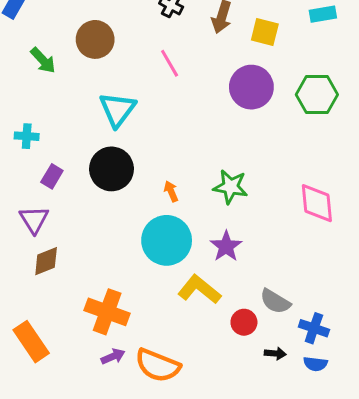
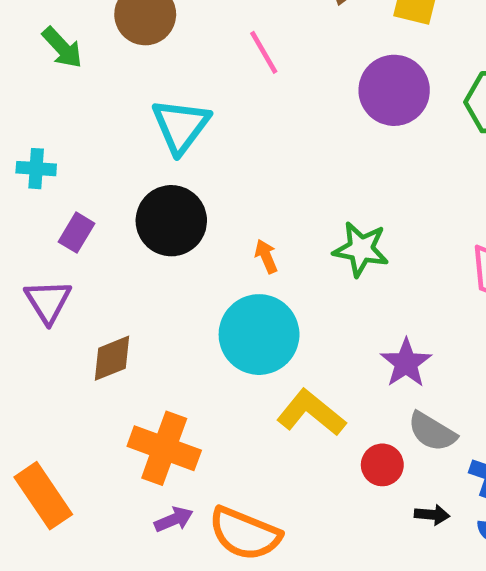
purple star: (226, 246) -> (406, 363), moved
brown diamond: (46, 261) -> (112, 358), moved

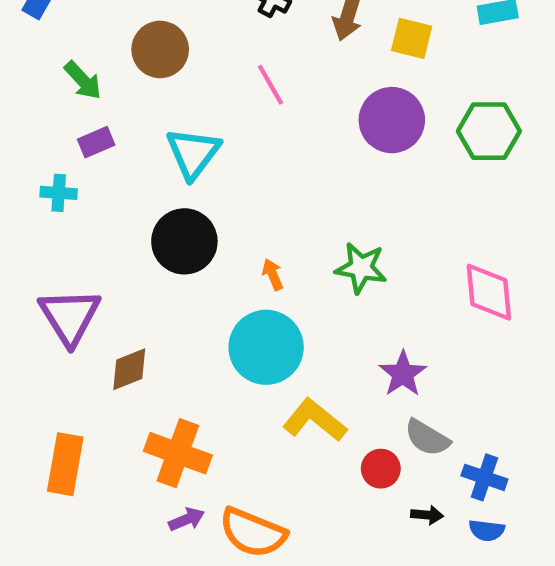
purple rectangle: (76, 233) -> (96, 142), moved, turned 36
purple triangle: (48, 301) -> (70, 316), size x1.4
orange rectangle: (43, 496) -> (65, 464), moved, turned 44

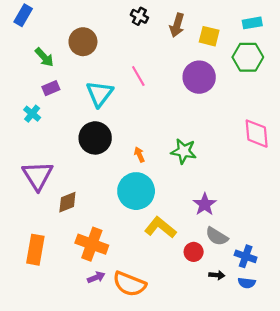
pink line: (270, 85) -> (138, 76), moved
green hexagon: (489, 131) -> (248, 57), moved
cyan cross: (59, 193) -> (32, 114), turned 35
pink diamond: (489, 292) -> (257, 134), moved

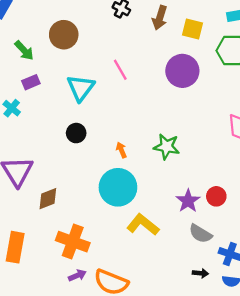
black circle: (95, 138) -> (76, 133), size x0.6
red circle: (194, 252) -> (216, 196), moved

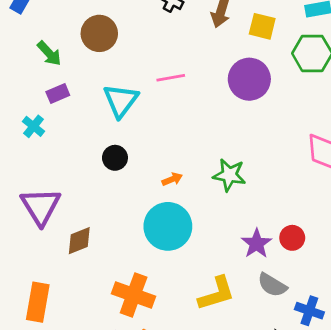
pink line: (120, 70) -> (171, 78), turned -70
orange arrow: (121, 150) -> (172, 179), turned 91
yellow L-shape: (143, 225) -> (216, 294), moved, turned 124
orange cross: (73, 242) -> (134, 295), moved

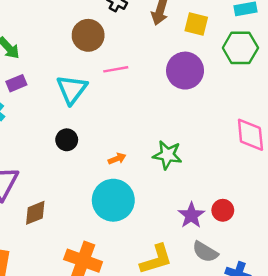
brown circle: (99, 33) -> (88, 35), moved

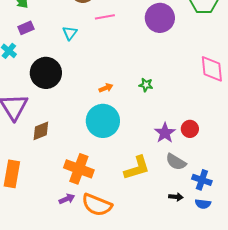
cyan triangle: (72, 89) -> (70, 33), size x0.6
black circle: (67, 140) -> (46, 73), moved, size x1.8
green star: (167, 155) -> (146, 85), size x0.6

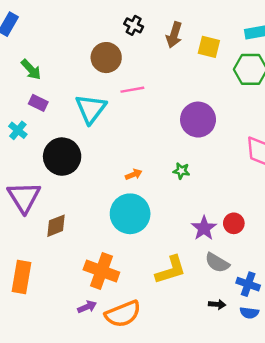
purple circle: (160, 18) -> (198, 120), moved
purple rectangle: (26, 28) -> (38, 103), turned 49
cyan triangle: (70, 33) -> (91, 109), size x1.8
orange semicircle: (97, 205) -> (123, 314), turned -44

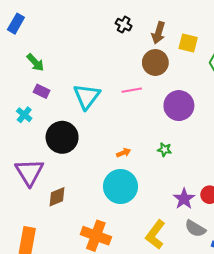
brown circle: (106, 58) -> (155, 63), moved
pink line: (132, 90) -> (132, 90), moved
yellow L-shape: (171, 270) -> (155, 235), turned 144

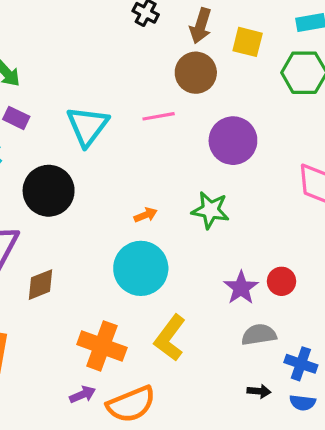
green star: (165, 150) -> (210, 210), size x1.6
gray semicircle: (195, 229) -> (259, 335), turned 140
yellow L-shape: (155, 235) -> (170, 338), moved

